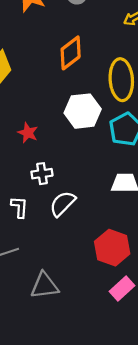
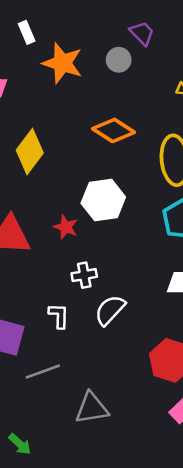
orange diamond: (71, 53) -> (114, 130), turned 72
white hexagon: (83, 111) -> (103, 200), moved

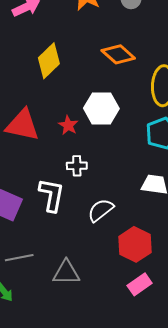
white semicircle: (110, 310) -> (101, 210), moved
white L-shape: (59, 316) -> (52, 195), size x1.6
gray line: (43, 372) -> (19, 258), moved

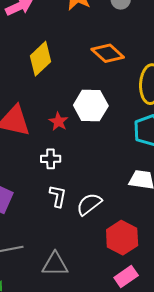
white cross: (77, 166) -> (51, 159), moved
white L-shape: (52, 195) -> (58, 196), moved, size x0.7

